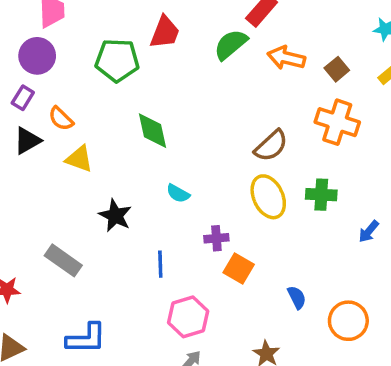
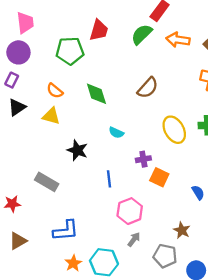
orange semicircle: (61, 119) -> (55, 91), moved
brown semicircle: (271, 146) -> (148, 88), moved

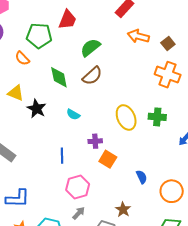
green semicircle: (142, 34) -> (90, 48), moved
brown semicircle: (148, 88) -> (92, 76), moved
orange semicircle: (55, 91) -> (22, 58), moved
black star: (77, 150) -> (37, 109), moved

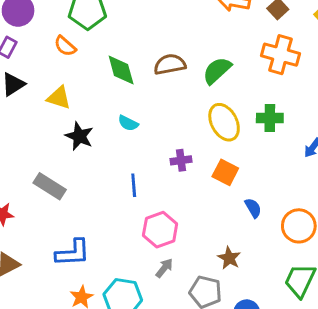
green semicircle: (90, 48) -> (217, 71), moved
brown semicircle: (92, 76) -> (170, 64), turned -145
black star: (37, 109) -> (79, 136), moved
cyan semicircle: (73, 114) -> (128, 123), moved
orange square: (108, 159) -> (225, 172), moved

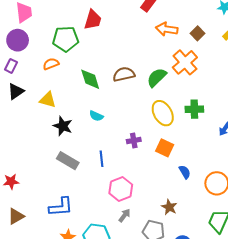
orange semicircle: (65, 46) -> (51, 64), turned 119
orange cross: (281, 55) -> (185, 62), moved, turned 35
gray rectangle: (50, 186) -> (68, 161), moved

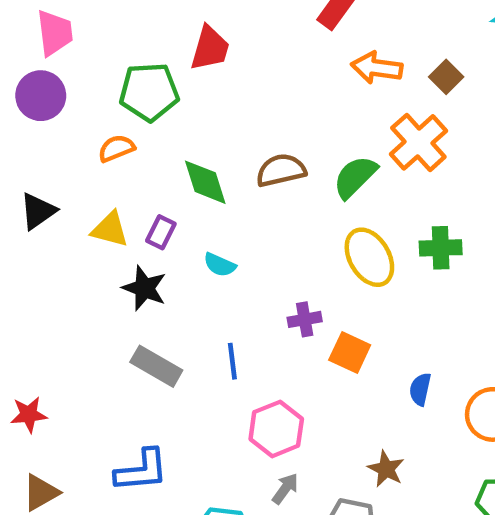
purple rectangle: (11, 66) -> (161, 232), moved
orange square: (165, 148) -> (350, 353), moved
blue semicircle: (185, 172) -> (420, 389), turned -136

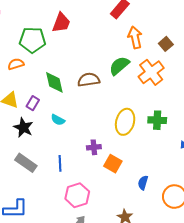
orange arrow: (377, 68) -> (135, 37), turned 65
green semicircle: (355, 177) -> (119, 66), moved
yellow ellipse: (369, 257) -> (125, 122), turned 40

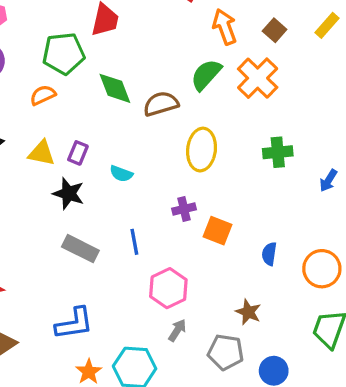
green diamond: (54, 82) -> (115, 88), moved
yellow ellipse: (125, 122) -> (202, 150), moved

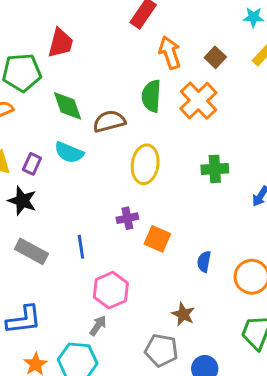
green semicircle: (206, 75) -> (151, 96), turned -40
cyan semicircle: (121, 174) -> (69, 153), moved, size x1.4
gray arrow: (177, 330) -> (98, 326), moved

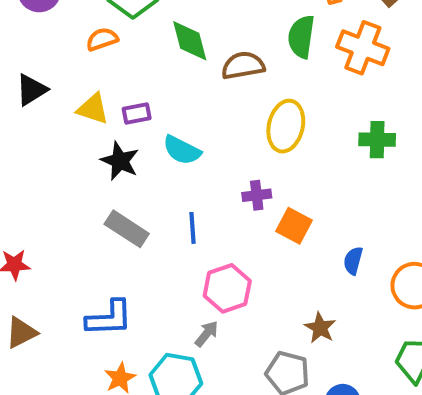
orange cross: (198, 101) -> (363, 48), turned -30
cyan semicircle: (69, 153) -> (182, 150), moved
purple rectangle: (32, 164) -> (137, 113), turned 50

